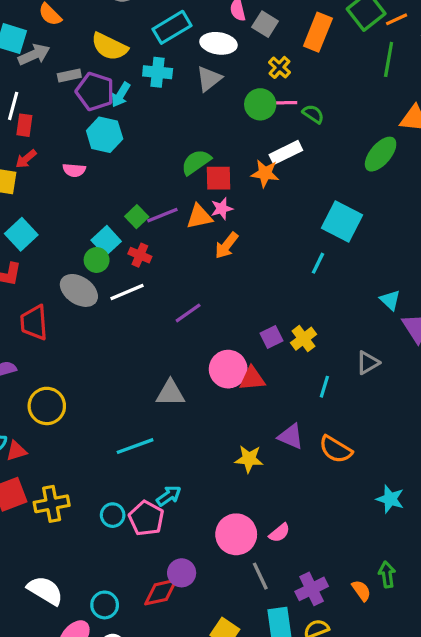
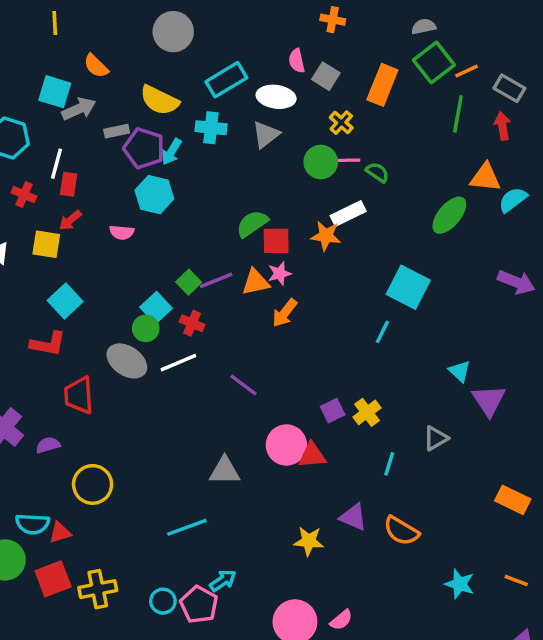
purple line: (188, 313) -> (244, 385), turned 72

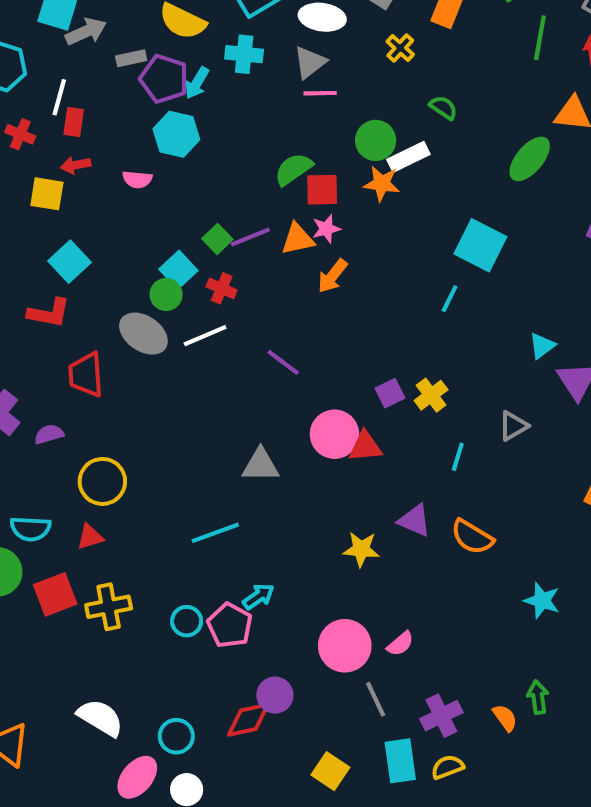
pink line: (346, 160) -> (320, 93), moved
green circle: (321, 162) -> (376, 140), moved
red arrow: (70, 220) -> (76, 165), turned 30
cyan triangle: (460, 371) -> (542, 346), turned 40
red triangle: (60, 532) -> (90, 537), moved

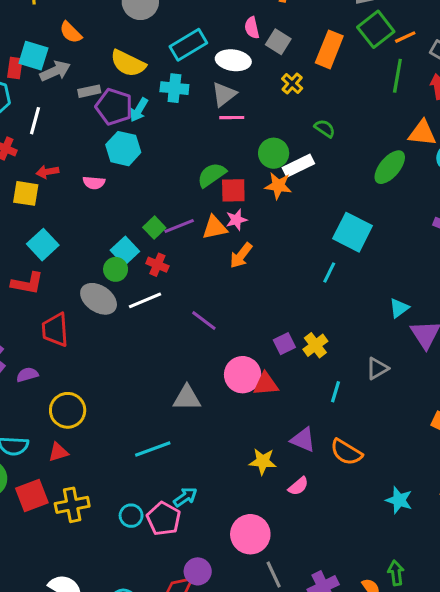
red rectangle: (74, 122) -> (15, 68), moved
pink semicircle: (400, 644) -> (298, 486), moved

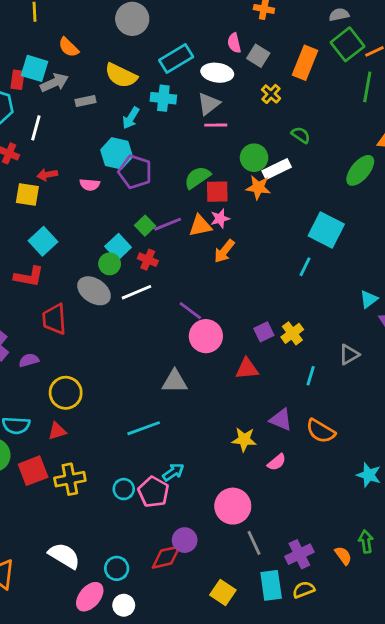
purple pentagon: (114, 107) -> (135, 172), moved
pink circle: (243, 375) -> (206, 336), moved

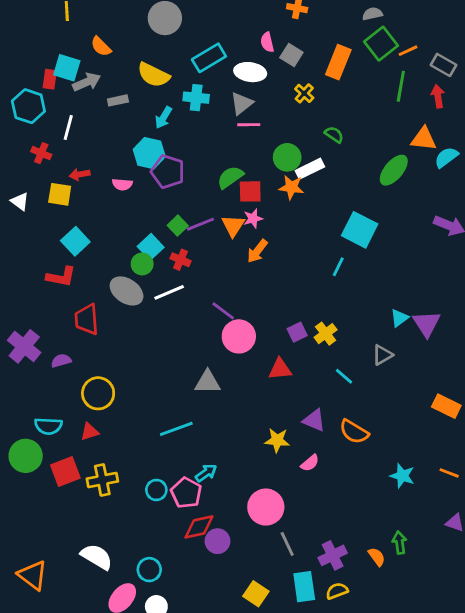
orange triangle: (200, 226) -> (233, 226), turned -45
cyan triangle: (369, 299) -> (399, 318), moved
cyan line: (311, 376) -> (344, 376), turned -66
red diamond: (166, 557) -> (199, 527), moved

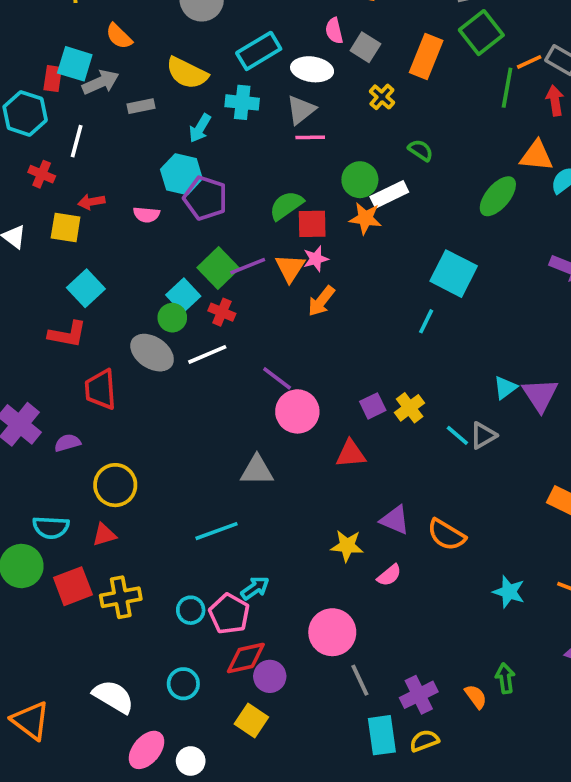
orange line: (408, 51) -> (529, 62), moved
green square: (178, 226) -> (218, 268), size x1.5
cyan line: (344, 376) -> (457, 435), moved
cyan circle: (149, 570) -> (183, 684), moved
yellow square: (256, 594) -> (251, 721), moved

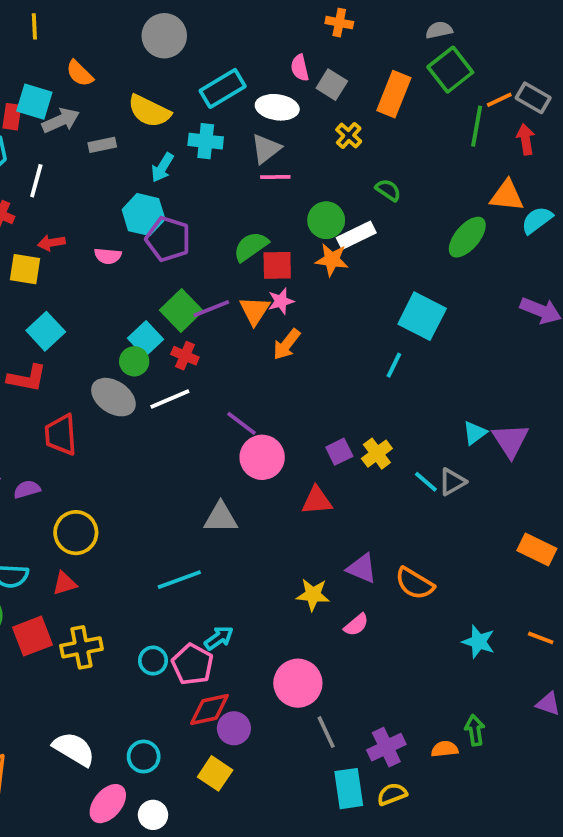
cyan circle: (183, 684) -> (144, 757), moved
orange semicircle: (476, 697) -> (445, 749), turned -60

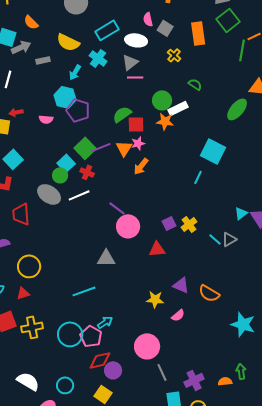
orange rectangle: (394, 94) -> (198, 33), turned -30
cyan cross: (206, 141) -> (98, 58), turned 30
cyan star: (479, 642) -> (243, 324), size x1.4
cyan circle: (153, 661) -> (70, 334), size x1.6

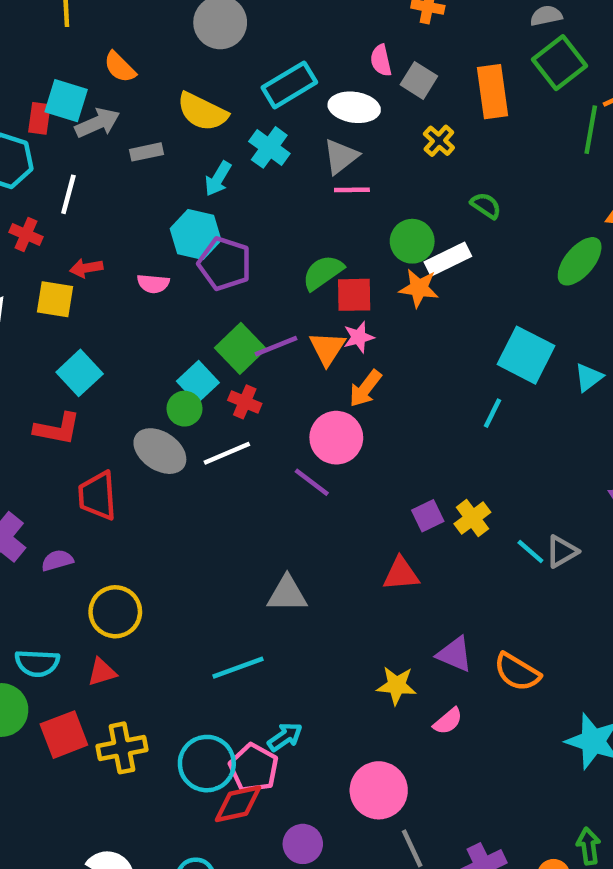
cyan triangle: (241, 213) -> (589, 377), moved
pink circle: (128, 226) -> (336, 438), moved
red diamond: (100, 360) -> (238, 804), moved

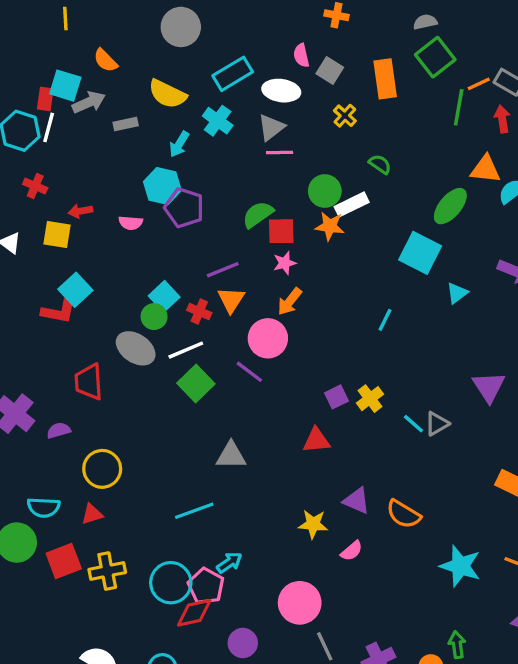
white line: (68, 194) -> (49, 127), moved
green square: (240, 348) -> (196, 384), moved
orange triangle: (327, 348) -> (231, 300), moved
cyan square: (526, 355) -> (420, 253), moved
red L-shape: (57, 429) -> (59, 312), moved

